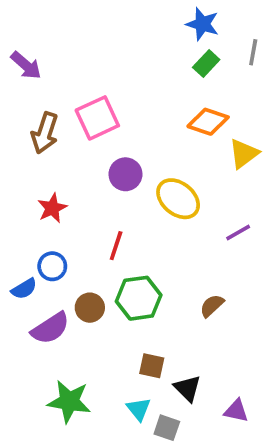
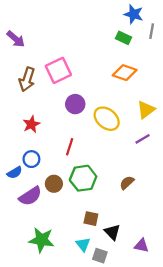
blue star: (202, 24) -> (134, 14), moved
green rectangle: (206, 63) -> (123, 38), turned 72
yellow triangle: (244, 154) -> (146, 110), moved

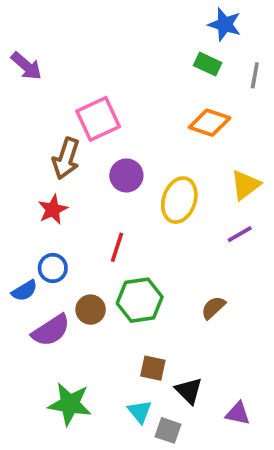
gray line: (152, 31) -> (255, 75), moved
brown arrow: (27, 79) -> (66, 158), moved
yellow ellipse: (107, 119) -> (179, 200), turned 70

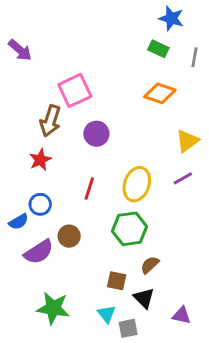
yellow ellipse: (179, 200) -> (137, 184), moved
green hexagon: (140, 300) -> (130, 229), moved
brown semicircle: (213, 308) -> (150, 265), moved
gray square: (168, 430) -> (128, 328), turned -30

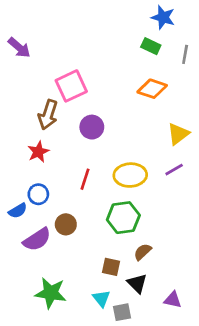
yellow ellipse: (137, 184) -> (130, 175), turned 68

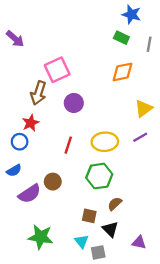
orange diamond: (152, 89) -> (123, 72), turned -30
blue circle: (38, 194) -> (20, 142), moved

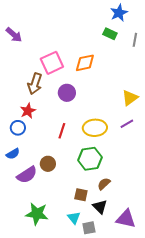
blue star: (131, 14) -> (119, 13), turned 30
orange diamond: (123, 72) -> (85, 63), moved
purple triangle: (139, 242) -> (126, 219), size x1.5

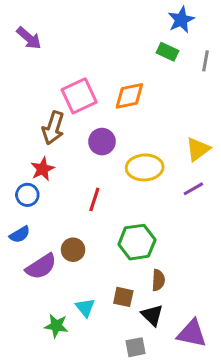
purple arrow: (14, 35) -> (29, 38), moved
yellow ellipse: (95, 128) -> (145, 167), moved
brown semicircle: (104, 184) -> (158, 280), turned 136
green star: (37, 214) -> (56, 326), size x0.7
cyan triangle: (74, 218) -> (85, 308), moved

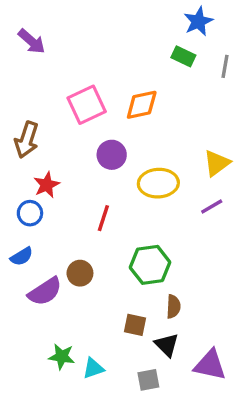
brown arrow: (53, 128) -> (27, 140), moved
cyan triangle: (85, 308) -> (93, 368), moved, turned 50

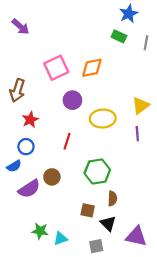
purple line: (212, 206) -> (137, 134), turned -64
blue circle: (30, 213) -> (26, 147), moved

